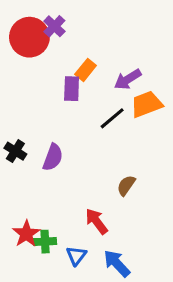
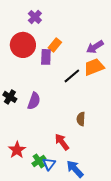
red circle: (29, 37) -> (23, 45), moved
purple arrow: (128, 79) -> (95, 47), moved
brown semicircle: (126, 185) -> (81, 119), turned -32
green cross: (45, 242) -> (39, 161), moved, turned -32

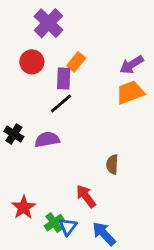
purple cross: (35, 17) -> (48, 23), size x1.5
red circle: (23, 45) -> (32, 62), size x0.7
black line: (72, 76) -> (61, 103), moved
purple semicircle: (34, 101) -> (47, 139), turned -120

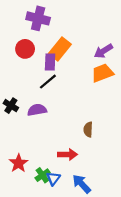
purple cross: (48, 23) -> (38, 18), turned -30
orange rectangle: (76, 62) -> (60, 49), size x1.5
red arrow: (86, 196) -> (67, 155), turned 126

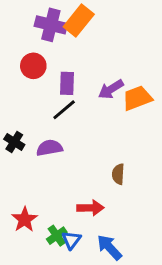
orange rectangle: (60, 49) -> (79, 20), moved
purple arrow: (103, 51) -> (111, 89), moved

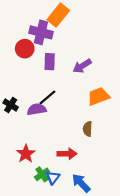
purple cross: (51, 25) -> (41, 32), moved
orange trapezoid: (137, 98) -> (98, 96), moved
black line: (64, 110) -> (47, 97), moved
red star: (25, 219) -> (26, 154), moved

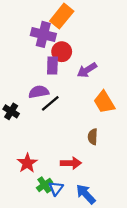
red circle: (25, 49) -> (62, 52), moved
orange trapezoid: (98, 96) -> (104, 102), turned -100
purple semicircle: (37, 109) -> (39, 92), moved

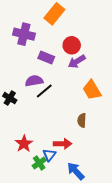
purple cross: (43, 34) -> (24, 34), moved
red circle: (62, 52) -> (72, 45), moved
purple rectangle: (52, 65) -> (46, 57), turned -70
blue triangle: (56, 188) -> (49, 155), moved

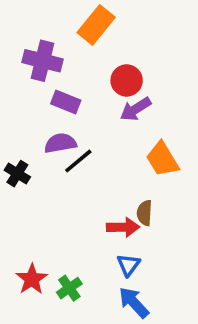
purple rectangle: (46, 57) -> (66, 102), moved
red star: (24, 144) -> (32, 279), moved
red arrow: (63, 144) -> (123, 227), moved
blue triangle: (49, 155) -> (128, 265), moved

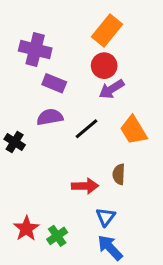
orange rectangle: (96, 25) -> (107, 30), moved
black line: (78, 161) -> (87, 129), moved
red arrow: (123, 227) -> (85, 186), moved

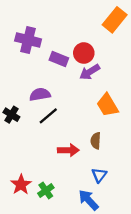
orange rectangle: (107, 30) -> (115, 20), moved
purple rectangle: (54, 83) -> (59, 59), moved
black line: (87, 129) -> (48, 116), moved
blue triangle: (106, 217) -> (99, 175), moved

